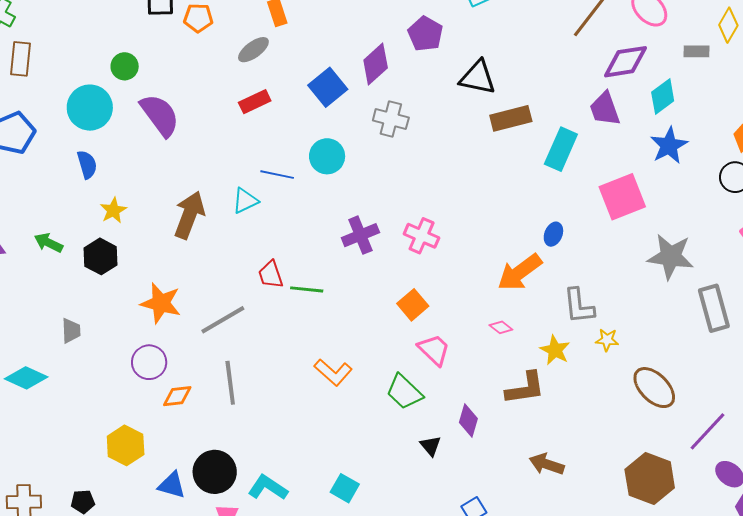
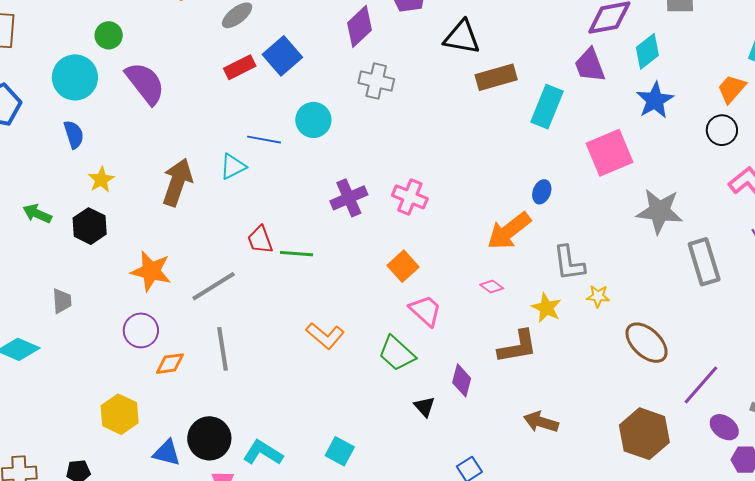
blue square: (328, 87) -> (282, 56), moved

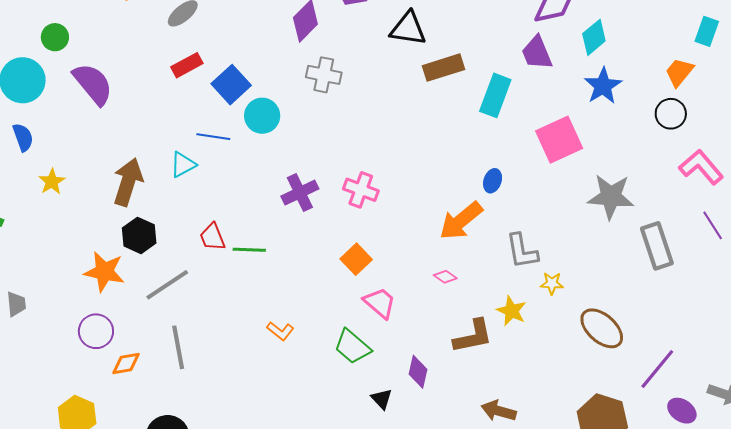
blue square: (282, 56) -> (231, 85), moved
black hexagon: (90, 226) -> (139, 235), moved
yellow star: (546, 308) -> (512, 311), moved
orange L-shape: (325, 336) -> (280, 331), size x0.7

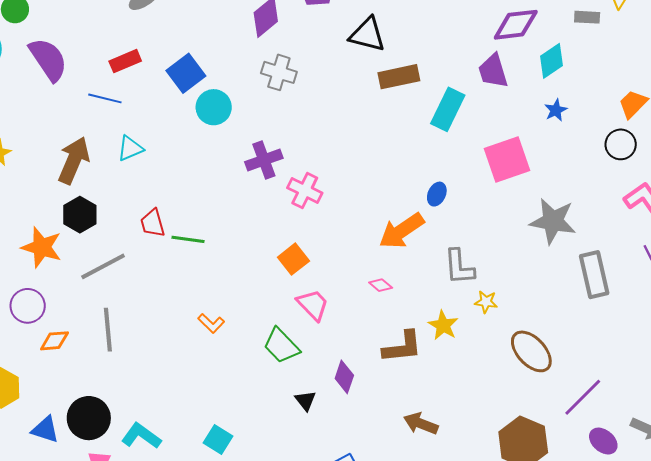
red rectangle: (187, 65) -> (125, 61), moved
blue star: (603, 86) -> (556, 110), size x0.6
blue line: (213, 137) -> (105, 98), moved
purple cross: (300, 193) -> (264, 160), moved

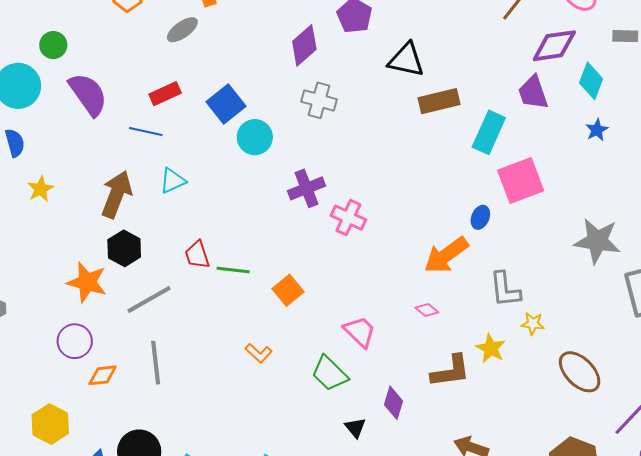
cyan diamond: (551, 61) -> (591, 81), turned -33
pink square: (507, 159) -> (521, 180), moved
orange square: (293, 259) -> (288, 290), moved

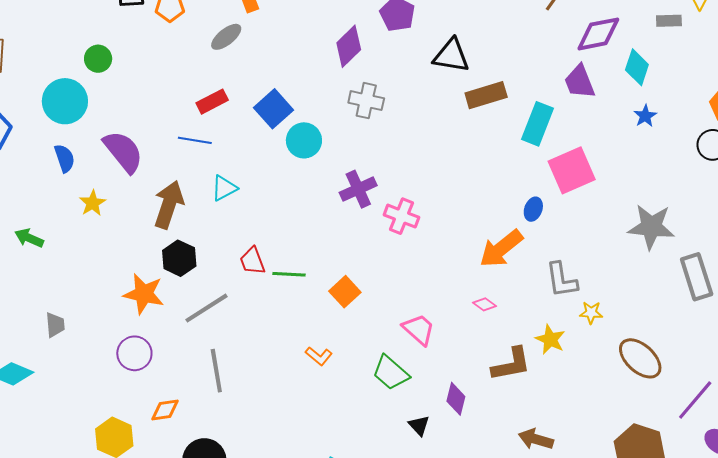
purple semicircle: (88, 94) -> (123, 152), moved
orange diamond: (103, 375) -> (165, 410), moved

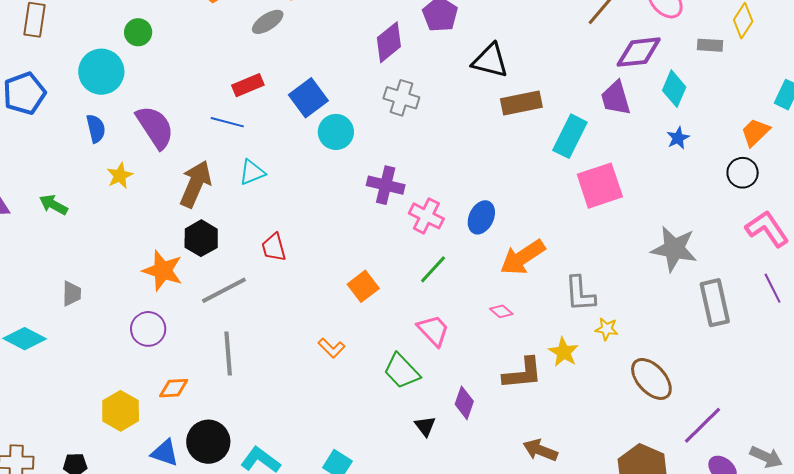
purple cross: (358, 189) -> (386, 185), turned 33
blue ellipse: (533, 209) -> (481, 217), moved, size x1.4
green line: (289, 274) -> (433, 269), moved, turned -56

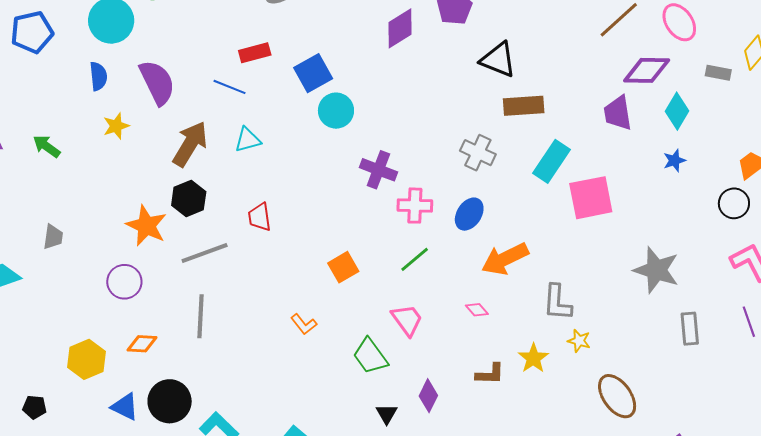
gray cross: (401, 98) -> (478, 153), moved
cyan rectangle: (570, 136) -> (551, 161), moved
pink cross: (426, 216) -> (415, 206), turned -32
gray rectangle: (715, 303) -> (690, 329), size x0.7
brown L-shape: (523, 373) -> (490, 374), size x0.7

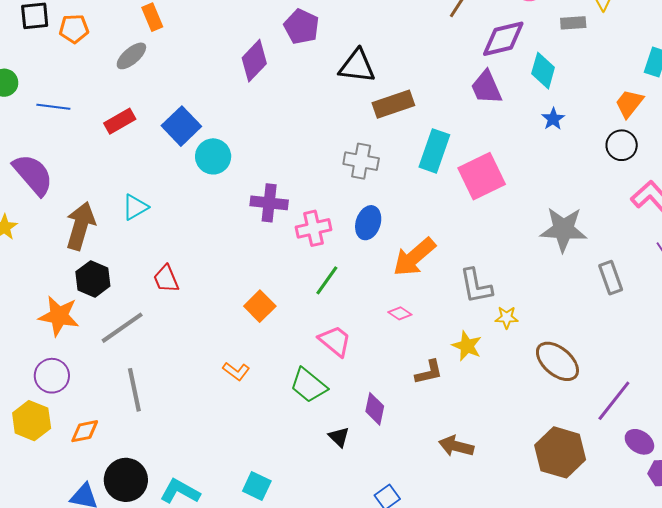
blue line: (229, 87) -> (53, 107), moved
yellow hexagon: (87, 359) -> (32, 421), moved

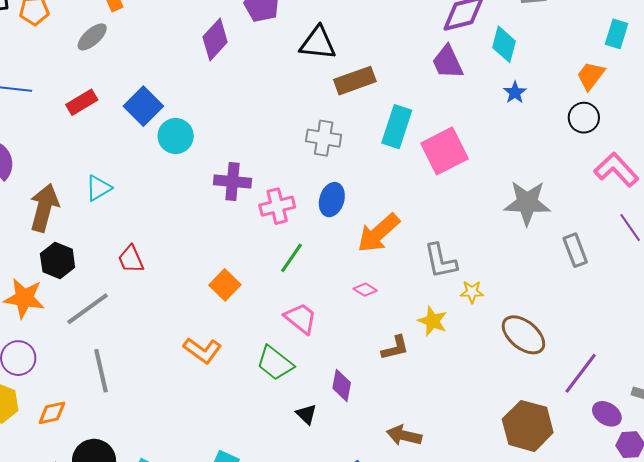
orange L-shape: (236, 371) -> (202, 350), size x1.4
brown arrow: (456, 446) -> (404, 435), moved

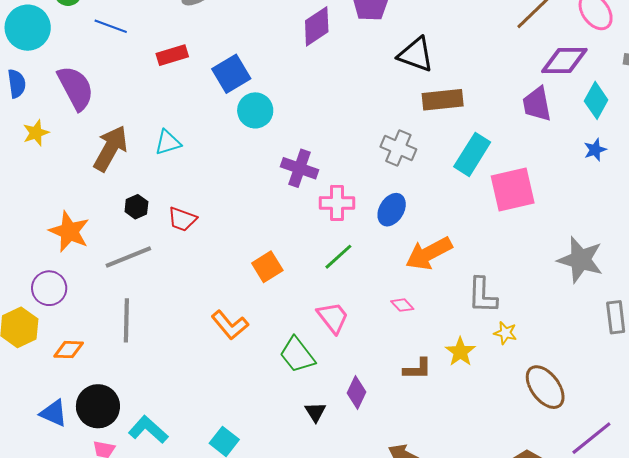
red trapezoid: (131, 259) -> (182, 219), turned -60
black hexagon: (58, 261) -> (136, 207), moved, size x0.7

